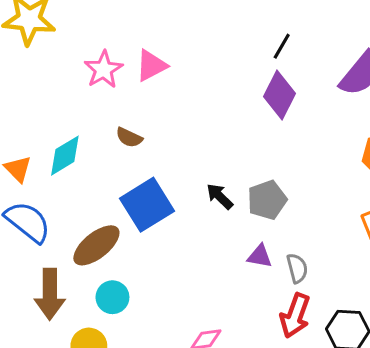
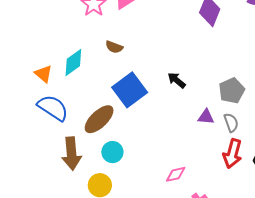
gray pentagon: (267, 200) -> (232, 91), moved

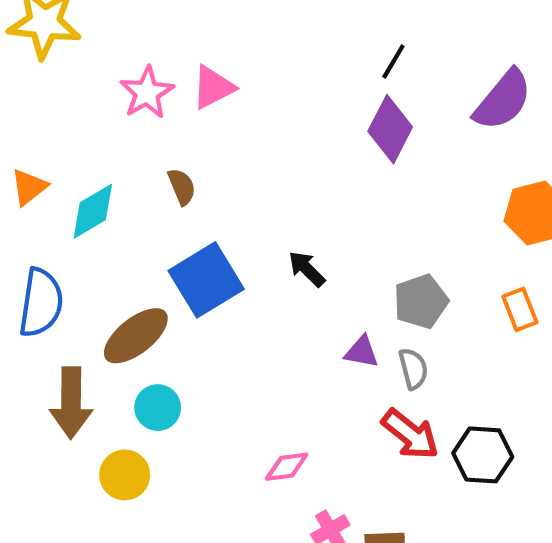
brown semicircle: (114, 47) -> (182, 187), turned -138
orange triangle: (43, 74) -> (29, 187), moved, turned 36
blue semicircle: (53, 108) -> (41, 303), turned 60
red arrow: (232, 154) -> (410, 434), turned -72

